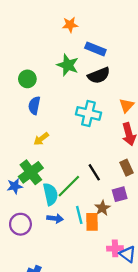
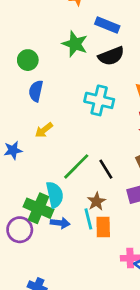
green cross: (31, 172) -> (39, 208), moved, turned -30
blue star: (15, 186) -> (13, 150), moved
green line: (69, 186) -> (76, 166), moved
brown star: (102, 208) -> (96, 201), moved

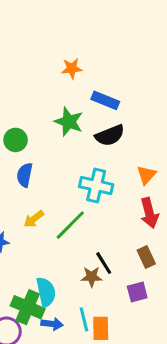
green line: (76, 166) -> (70, 225), moved
brown star: (96, 201) -> (92, 277), moved, turned 30

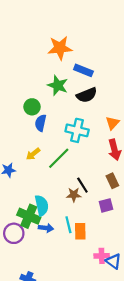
orange star: (72, 68) -> (60, 48), size x1.6
green circle: (16, 140) -> (32, 107), moved
blue semicircle: (25, 175) -> (41, 123), moved

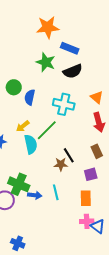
green circle: (32, 107) -> (14, 87), moved
orange triangle: (112, 123) -> (97, 97), turned -32
cyan semicircle: (42, 205) -> (31, 144), moved
orange rectangle: (80, 231) -> (86, 198), moved

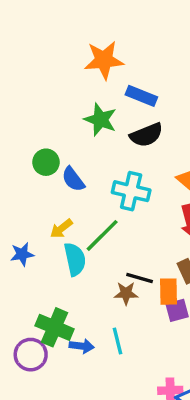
blue semicircle: (30, 97) -> (73, 179), turned -49
black line: (69, 155) -> (140, 278), turned -42
orange rectangle: (86, 198) -> (169, 292), moved

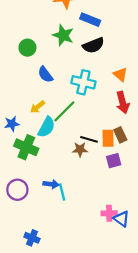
green circle: (46, 162) -> (27, 48), moved
cyan semicircle: (75, 259) -> (46, 127), turned 40
orange rectangle: (169, 292) -> (108, 138), moved
green cross: (54, 327) -> (26, 147), moved
cyan line: (117, 341) -> (62, 192), moved

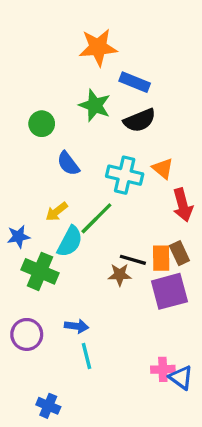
orange triangle: (120, 74) -> (163, 168), moved
purple square: (114, 161) -> (169, 291), size x1.6
cyan line: (62, 192) -> (86, 356), moved

